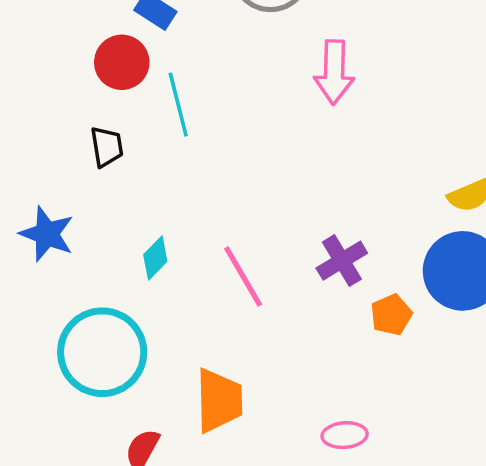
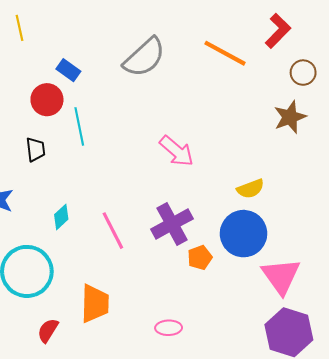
pink arrow: (334, 72) -> (177, 151), moved, turned -54
purple cross: (342, 261) -> (172, 224), size x1.4

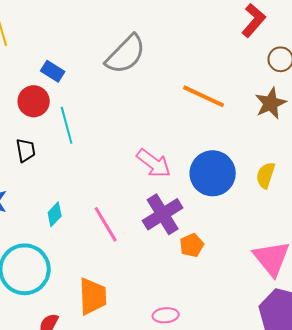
orange line: (225, 53) -> (204, 96), moved
pink arrow: (177, 151) -> (154, 163), moved
yellow semicircle: (250, 189) -> (266, 175), moved, turned 132
blue circle: (243, 234) -> (213, 173), moved

